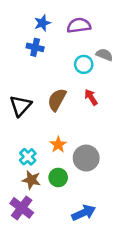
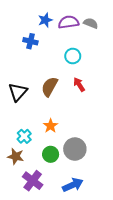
blue star: (42, 23) -> (45, 20), moved
gray semicircle: (104, 55) -> (91, 23), moved
gray circle: (86, 158) -> (75, 149), moved
brown star: (31, 180) -> (16, 156), moved
purple cross: (22, 208) -> (33, 181), moved

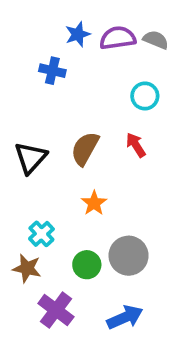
cyan circle: (73, 56) -> (145, 96), moved
orange star: (51, 126) -> (94, 203), moved

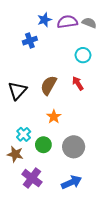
blue cross: (52, 71) -> (30, 41), turned -32
green circle: (87, 265) -> (43, 145), moved

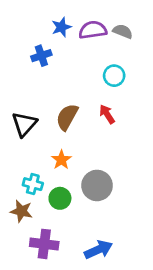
orange star: (54, 117) -> (61, 160), moved
cyan cross: (24, 134) -> (33, 184), turned -32
gray circle: (74, 147) -> (97, 185), moved
purple cross: (32, 178) -> (44, 244), turned -30

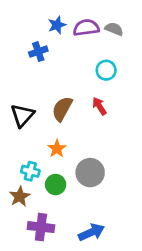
brown star: (21, 211) -> (20, 196), turned 30

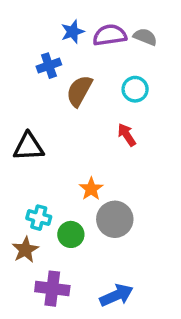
brown semicircle: (62, 109) -> (79, 91), moved
black triangle: (22, 115) -> (29, 147), turned 45
orange star: (57, 149) -> (91, 189), moved

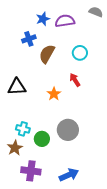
gray semicircle: (145, 37) -> (96, 12), moved
orange star: (91, 189) -> (54, 94), moved

